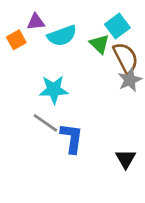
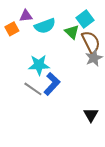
blue L-shape: (72, 138) -> (52, 84), moved, turned 35

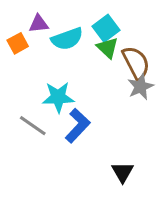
cyan square: (85, 19) -> (106, 28), moved
gray line: (33, 89) -> (33, 126), moved
black triangle: (91, 115) -> (123, 172), moved

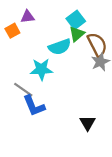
cyan semicircle: (67, 39) -> (60, 47), moved
green triangle: (108, 48) -> (77, 34), turned 35
blue L-shape: (78, 126) -> (34, 106), moved, turned 115

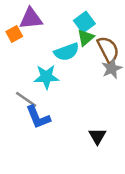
purple triangle: (27, 17) -> (31, 19), size x1.5

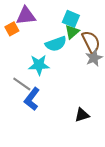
cyan square: (84, 22) -> (71, 19), turned -30
blue L-shape: (38, 117) -> (32, 99), turned 60
black triangle: (97, 136) -> (82, 115), turned 42

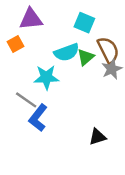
orange square: (12, 29) -> (15, 44), moved
green triangle: (72, 32) -> (86, 57), moved

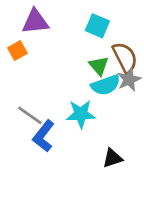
cyan semicircle: (67, 52) -> (106, 85), moved
green triangle: (86, 57) -> (99, 66), turned -30
cyan star: (46, 77) -> (81, 114), moved

